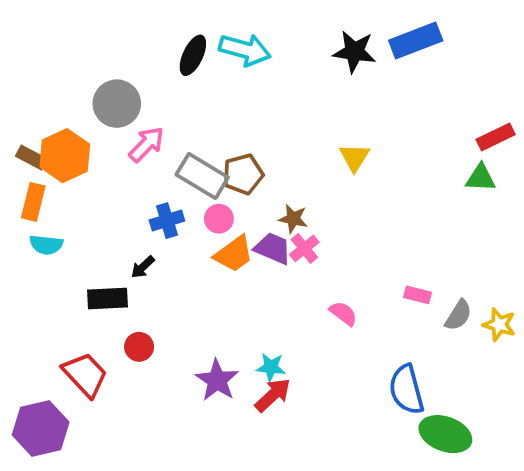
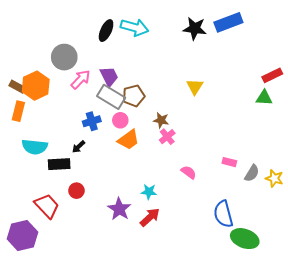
cyan semicircle: (46, 245) -> (35, 147), moved, size x1.4
purple trapezoid: (273, 248) -> (109, 76), moved, turned 40
cyan star: (271, 367) -> (149, 192), moved

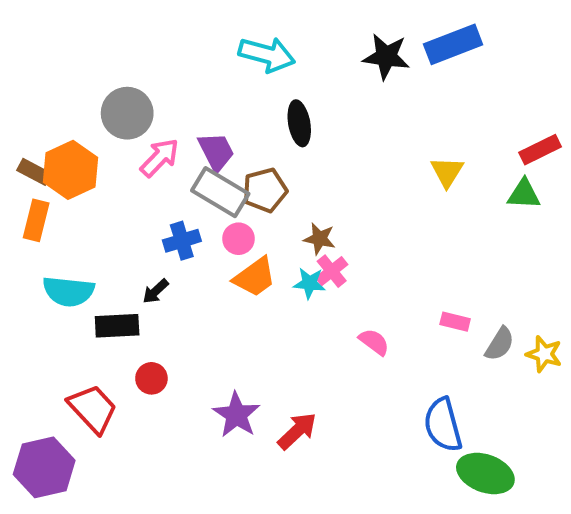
black ellipse: (106, 31) -> (299, 123), moved, turned -35
yellow triangle: (195, 87) -> (447, 172), moved
cyan star: (149, 192) -> (309, 283), moved

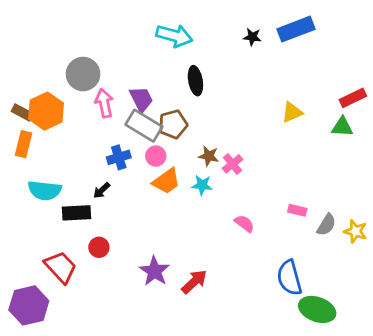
black star: (386, 57) -> (252, 37), size x0.6
pink arrow: (160, 158) -> (104, 103), turned -56
yellow triangle: (447, 172) -> (292, 112), turned 35
pink cross: (332, 271) -> (233, 164), moved

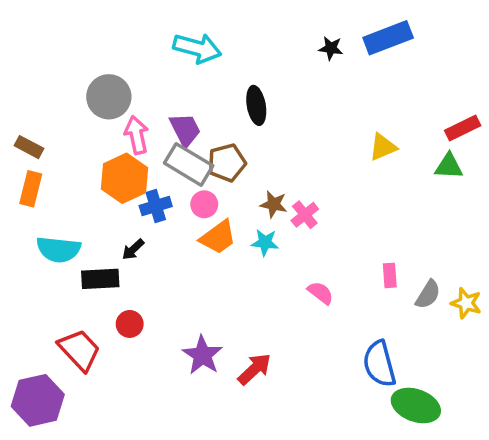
cyan arrow: (174, 36) -> (197, 48), moved
orange hexagon: (46, 111) -> (124, 178), moved
pink rectangle: (297, 210) -> (390, 275), turned 72

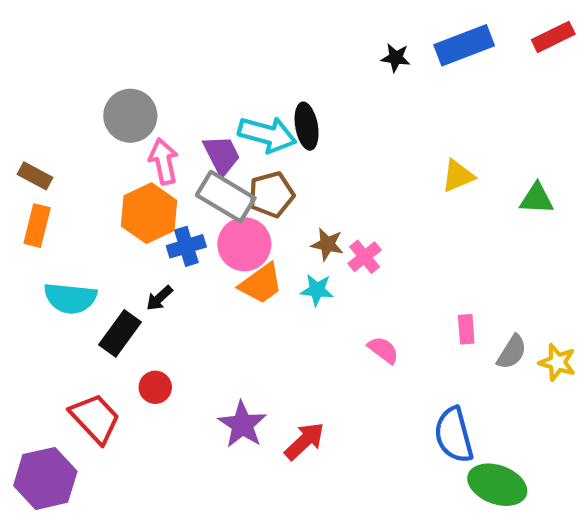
cyan arrow: (197, 48) -> (267, 134), moved
red rectangle: (463, 128) -> (553, 37), moved
pink circle: (204, 204) -> (244, 244), size x1.6
black rectangle: (100, 279) -> (120, 333), turned -51

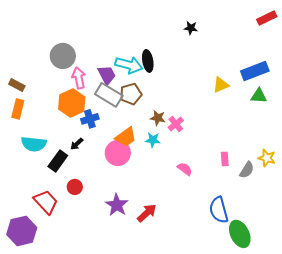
blue rectangle: (464, 45) -> (255, 71), moved
pink circle: (244, 244) -> (118, 153), moved
yellow star: (557, 362) -> (267, 158), moved
green ellipse: (497, 485) -> (240, 234), turned 44

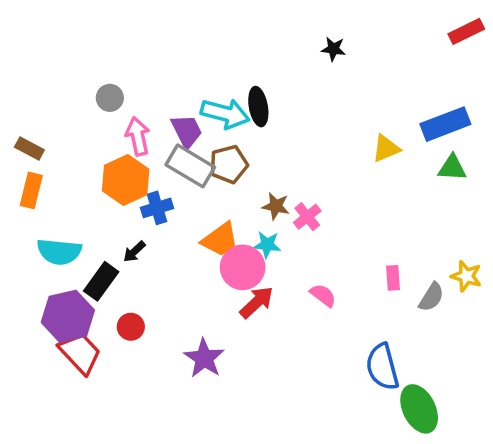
gray circle: (63, 56) -> (110, 98), size x0.6
pink circle: (118, 153) -> (243, 267), moved
red arrow: (147, 213) -> (257, 302), moved
purple hexagon: (22, 231) -> (68, 316), moved

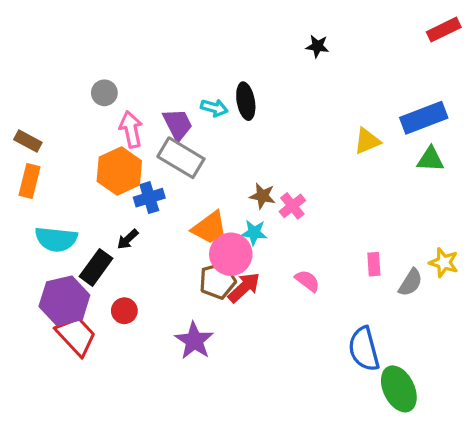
cyan arrow: (225, 114) -> (214, 108), size x0.6
brown pentagon: (229, 164) -> (217, 281), moved

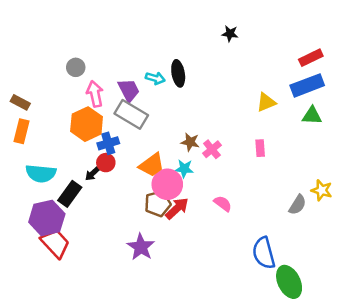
red rectangle: (444, 30) -> (311, 58), moved
pink rectangle: (374, 264) -> (260, 148), moved
red circle: (124, 311) -> (106, 163), moved

